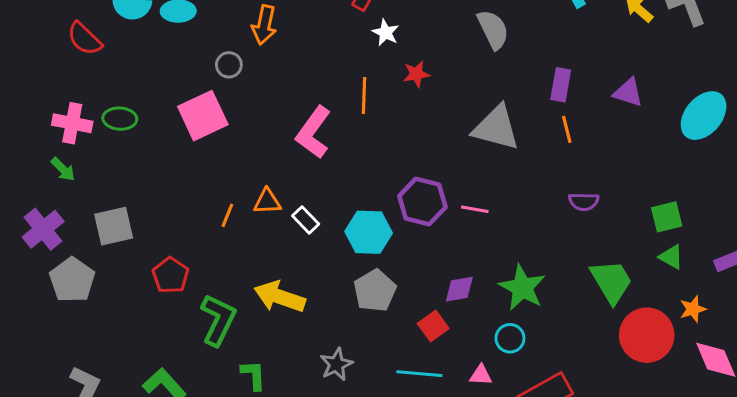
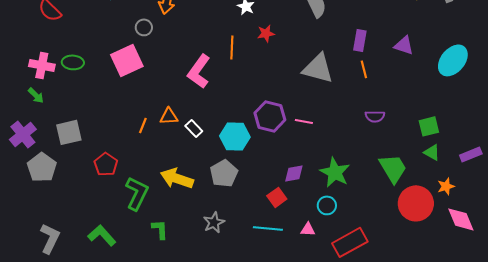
gray pentagon: (375, 291) -> (224, 173), moved

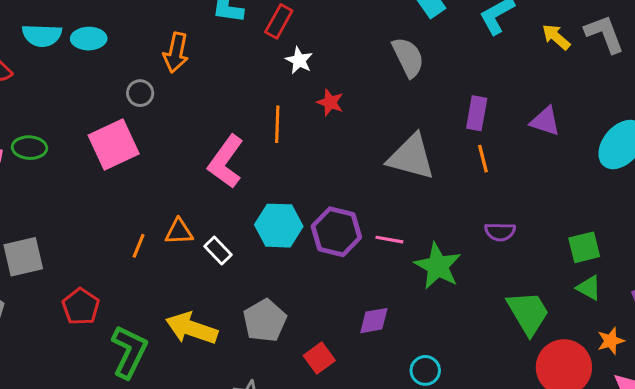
red star: (266, 33) -> (330, 102), turned 30
cyan hexagon: (235, 136) -> (279, 226), moved
green star: (335, 172) -> (438, 266), moved
red square: (277, 197) -> (319, 358), moved

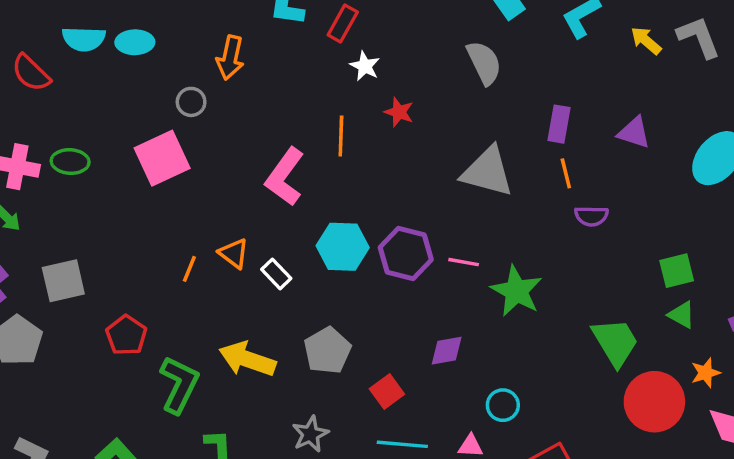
orange triangle: (179, 232) -> (234, 254), turned 40
purple semicircle: (500, 232) -> (591, 216), moved

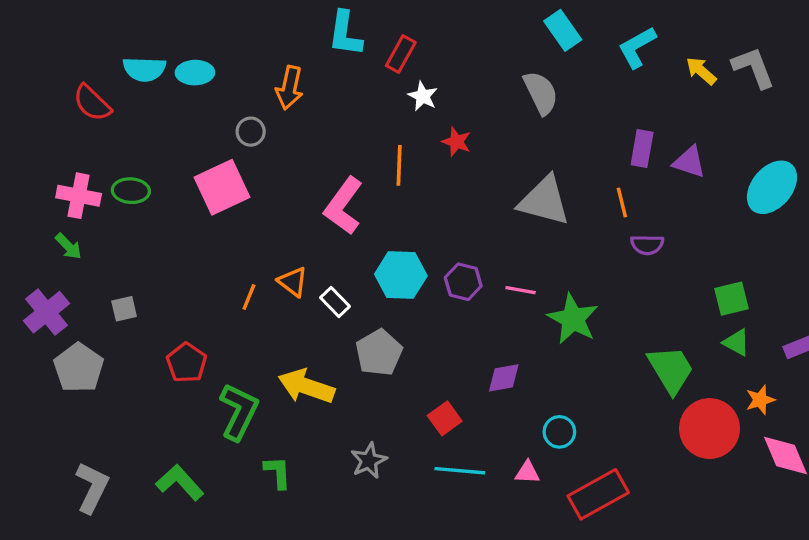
purple rectangle: (559, 124) -> (642, 148), moved
purple hexagon: (406, 254) -> (463, 282), size x0.7
gray square: (63, 281) -> (124, 309), size x0.6
gray pentagon: (327, 351) -> (379, 353), moved

